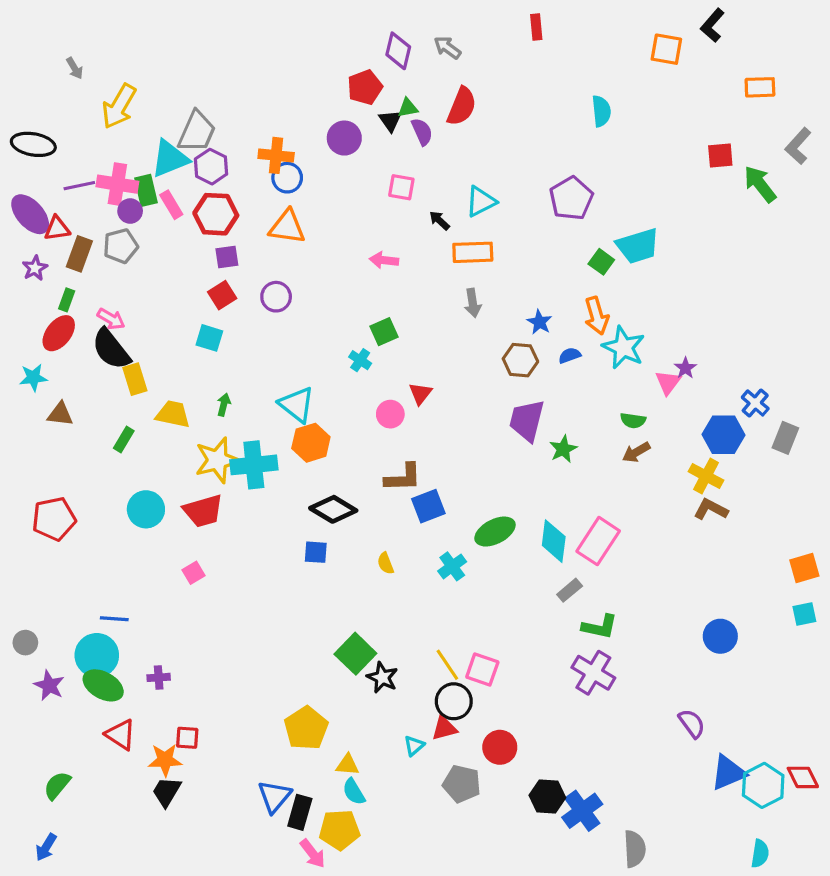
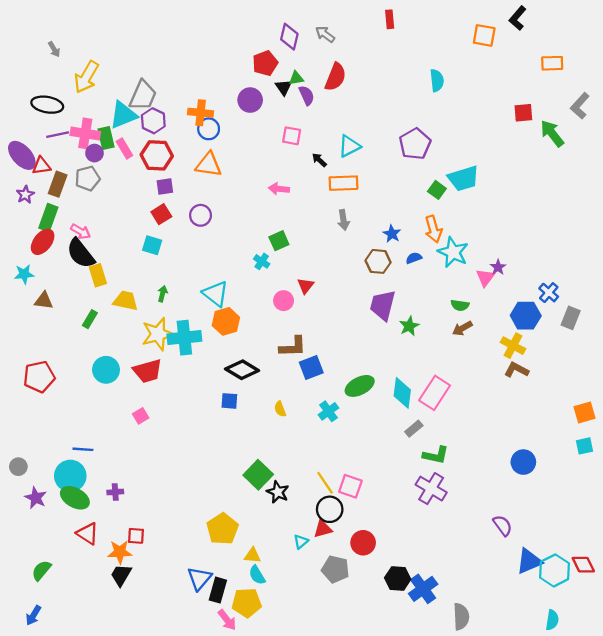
black ellipse: (33, 144) -> (47, 105), moved
green rectangle: (67, 300) -> (48, 218), size x1.6

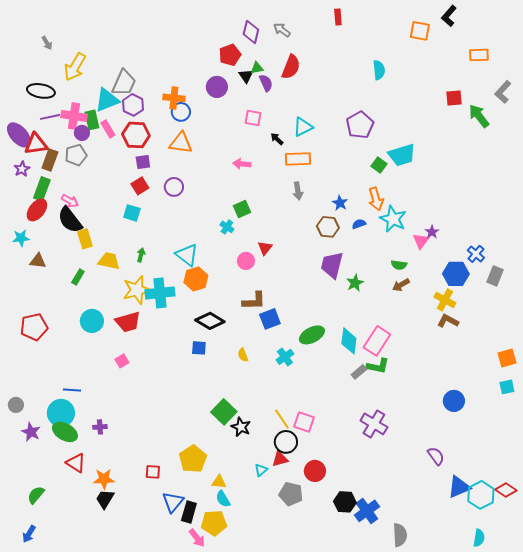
red triangle: (41, 166) -> (36, 144), size x1.4
green L-shape: (436, 455) -> (378, 366), moved
red square: (136, 536) -> (153, 472), moved
red diamond: (583, 565) -> (506, 490), turned -30

